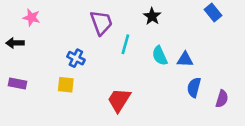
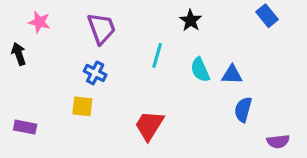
purple trapezoid: (101, 23) -> (101, 28), moved
black arrow: (15, 43) -> (19, 54), turned 72
purple rectangle: (18, 84) -> (25, 127), moved
purple semicircle: (222, 99) -> (278, 141), moved, turned 66

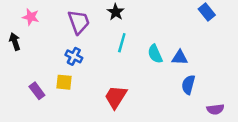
black star: (191, 20) -> (116, 12), moved
purple rectangle: (25, 127) -> (37, 91), moved, turned 42

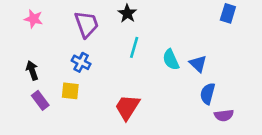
blue rectangle: (207, 12) -> (228, 13), turned 56
black arrow: (15, 42) -> (32, 70), moved
blue triangle: (180, 58) -> (198, 64), turned 42
purple semicircle: (215, 109) -> (224, 115), moved

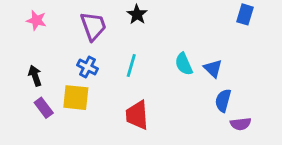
cyan line: (134, 47) -> (131, 65), moved
yellow square: (70, 91) -> (76, 98), size x1.4
red trapezoid: (127, 107) -> (137, 115), turned -36

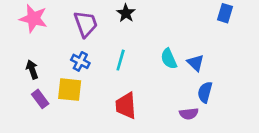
pink star: (36, 20) -> (33, 19), size x1.5
purple semicircle: (241, 124) -> (189, 114), moved

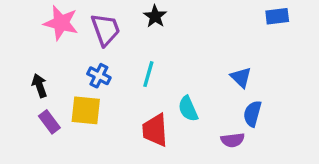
blue rectangle: (225, 13) -> (277, 16), turned 66
pink star: (33, 19) -> (61, 23), moved
cyan semicircle: (169, 59) -> (188, 109), moved

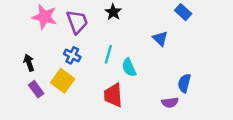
blue rectangle: (277, 16) -> (183, 12), moved, turned 49
blue triangle: (241, 77) -> (160, 39), moved
cyan semicircle: (188, 109) -> (129, 67), moved
yellow square: (86, 110) -> (63, 81), turned 30

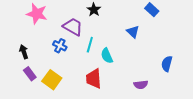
purple trapezoid: (77, 22) -> (73, 27), moved, turned -40
yellow square: (63, 81) -> (52, 80), moved
blue semicircle: (184, 83) -> (167, 64), moved

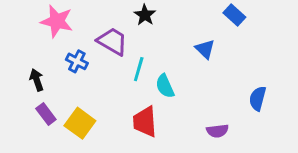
blue cross: (60, 46) -> (77, 61), moved

